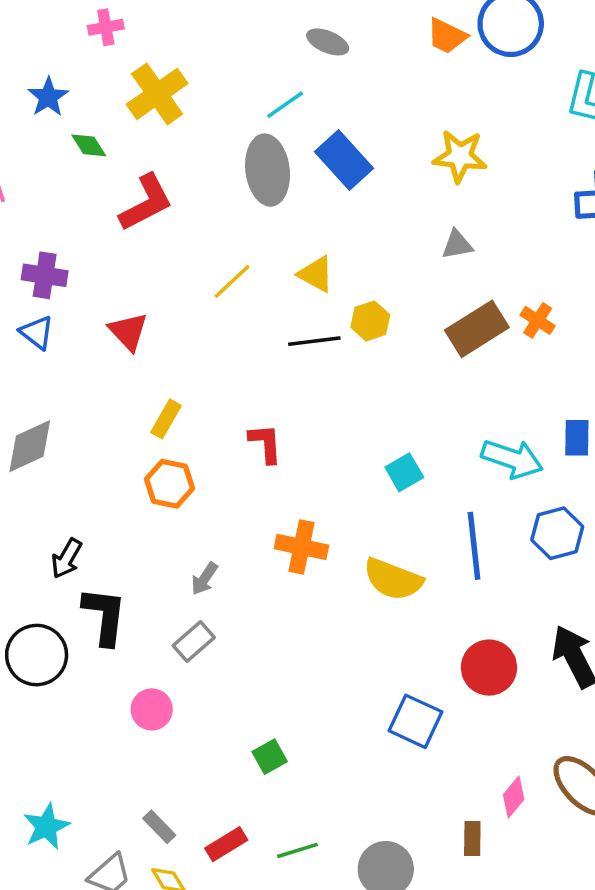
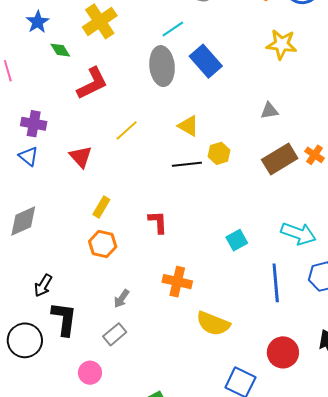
yellow star: (460, 156) -> (282, 44), moved
yellow line: (232, 281) -> (127, 130), moved
yellow semicircle: (393, 579) -> (213, 324), moved

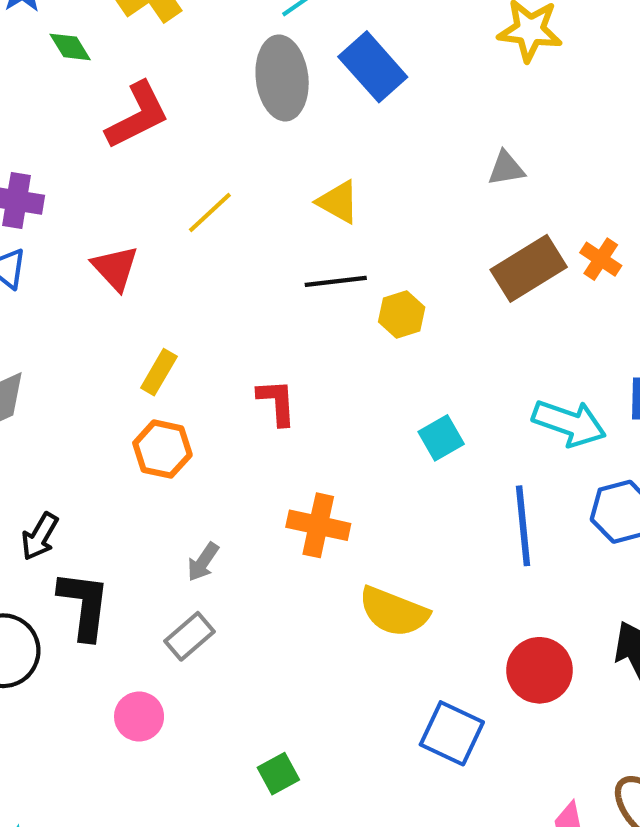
yellow hexagon: (219, 153) -> (402, 314), moved

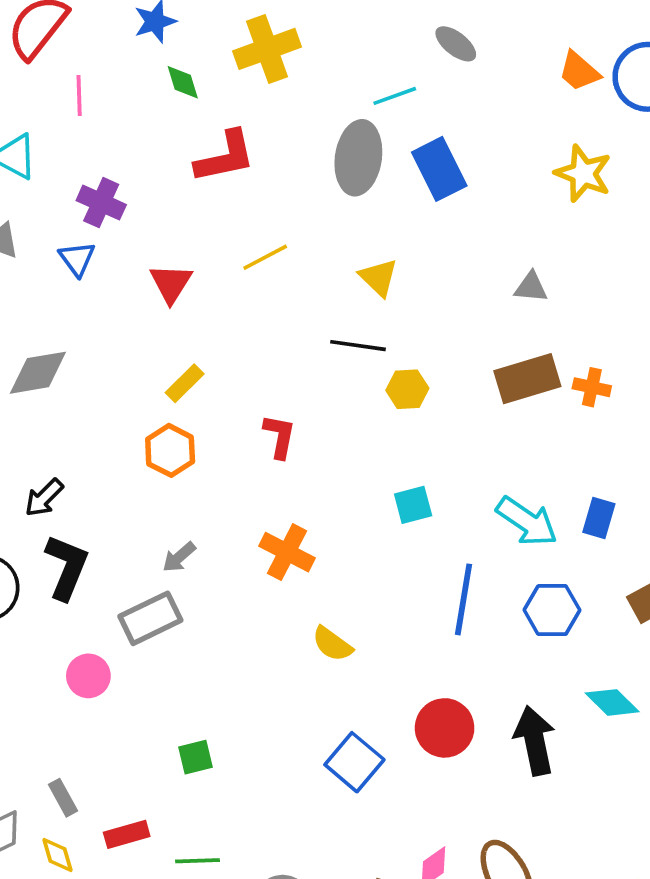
orange cross: (601, 259) -> (592, 387), turned -36
yellow semicircle: (394, 612) -> (332, 644), size x0.7
gray rectangle: (190, 636) -> (150, 618), size x1.4

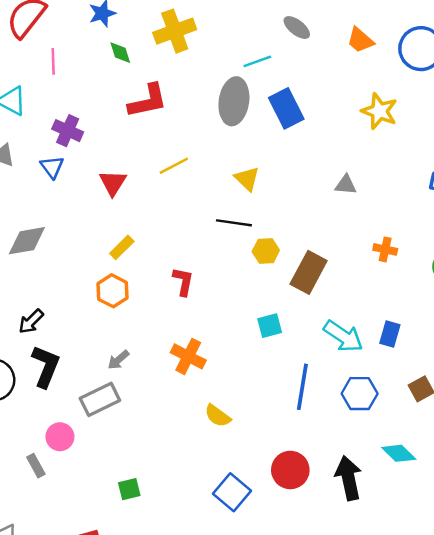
orange trapezoid: (579, 71) -> (360, 40), moved
brown rectangle: (527, 379) -> (309, 272), moved, turned -45
gray rectangle: (63, 798) -> (36, 466), moved

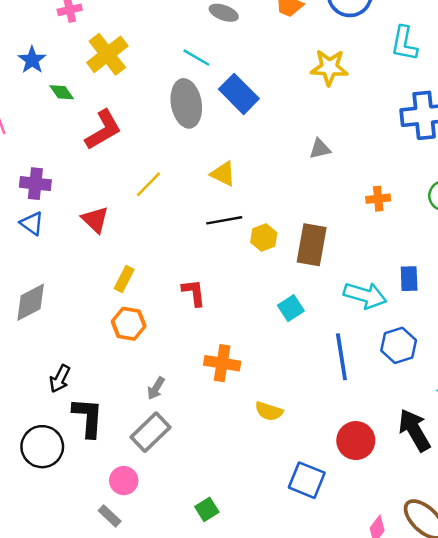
cyan line: (257, 61) -> (196, 58), turned 68

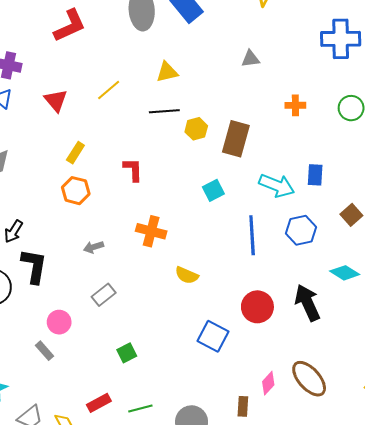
yellow triangle: (223, 174) -> (167, 72), turned -45
yellow line: (149, 184) -> (109, 90), moved
gray arrow: (156, 388) -> (94, 247), turned 36
gray rectangle: (151, 432) -> (104, 295), moved, size x0.7

